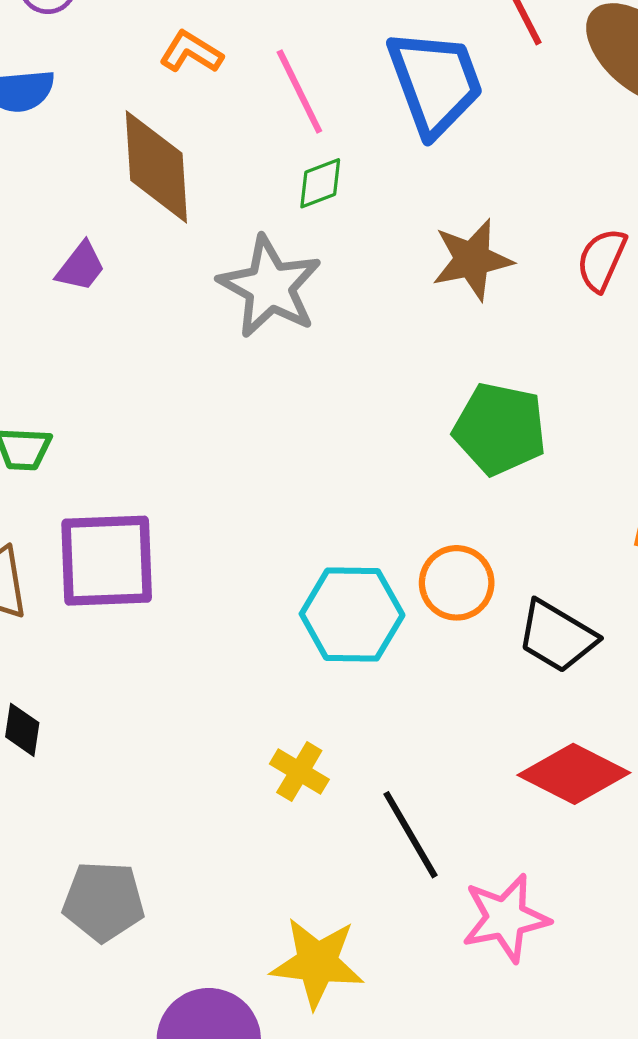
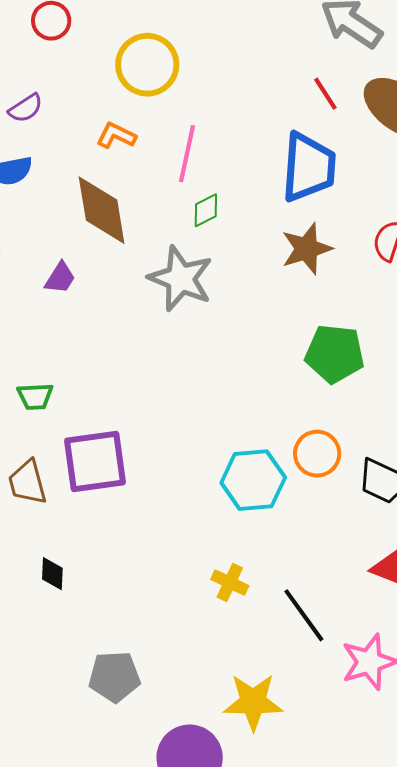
blue trapezoid: (435, 82) -> (309, 167), moved, turned 30
pink line: (299, 92) -> (187, 154), turned 44

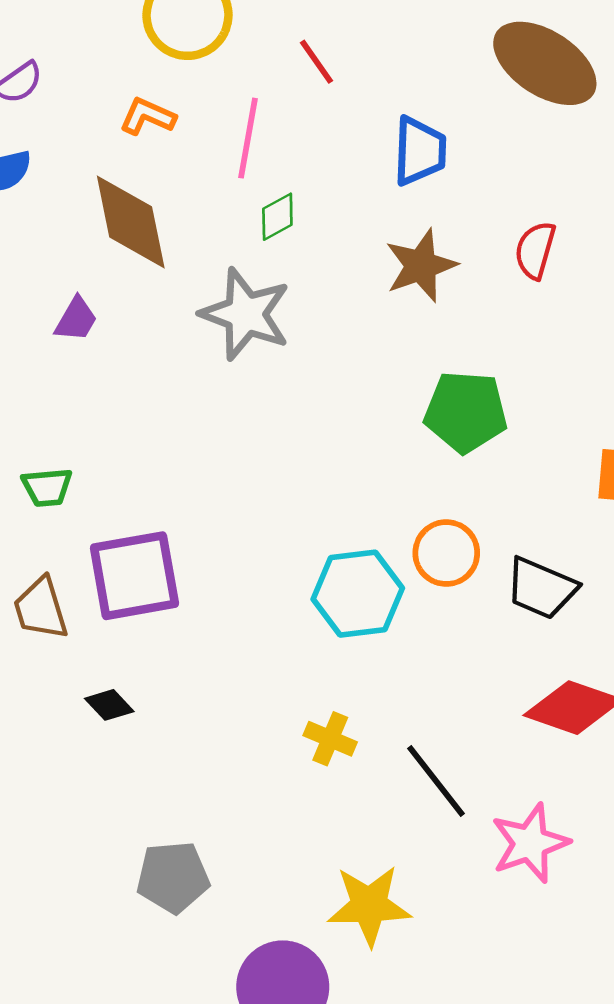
red line: (325, 94) -> (317, 62), moved
blue trapezoid: (309, 167) -> (420, 151), size x0.7
black diamond: (52, 574) -> (109, 705), moved, turned -44

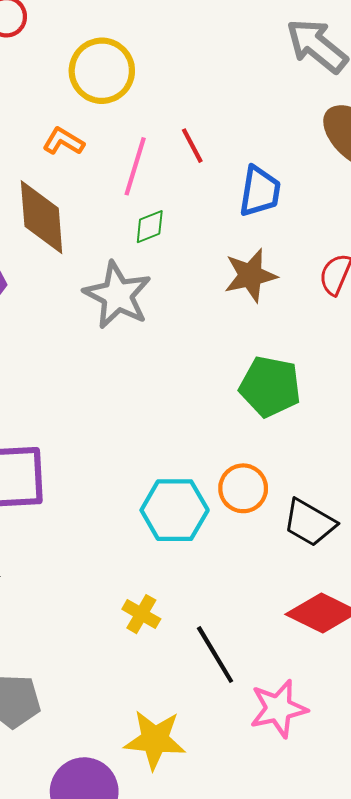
red line: (317, 62) -> (192, 146), moved

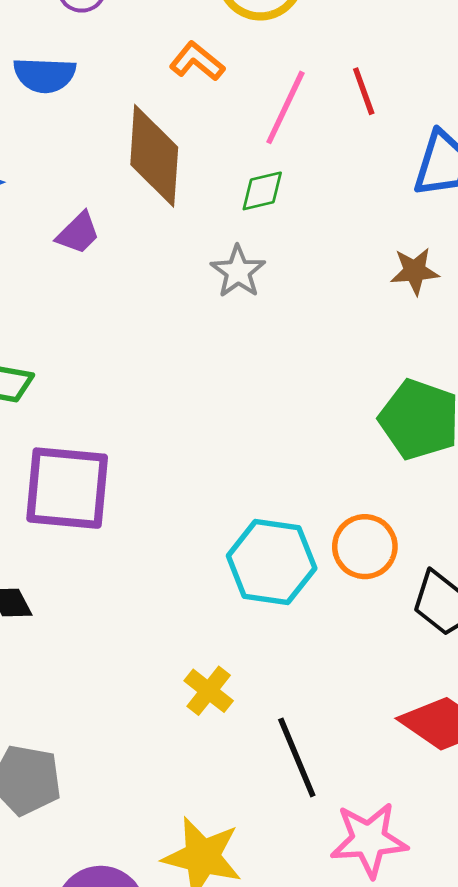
green diamond: (150, 227) -> (262, 191), moved
brown star: (250, 275) -> (415, 271), size x0.7
gray star: (117, 295) -> (238, 272), size x0.6

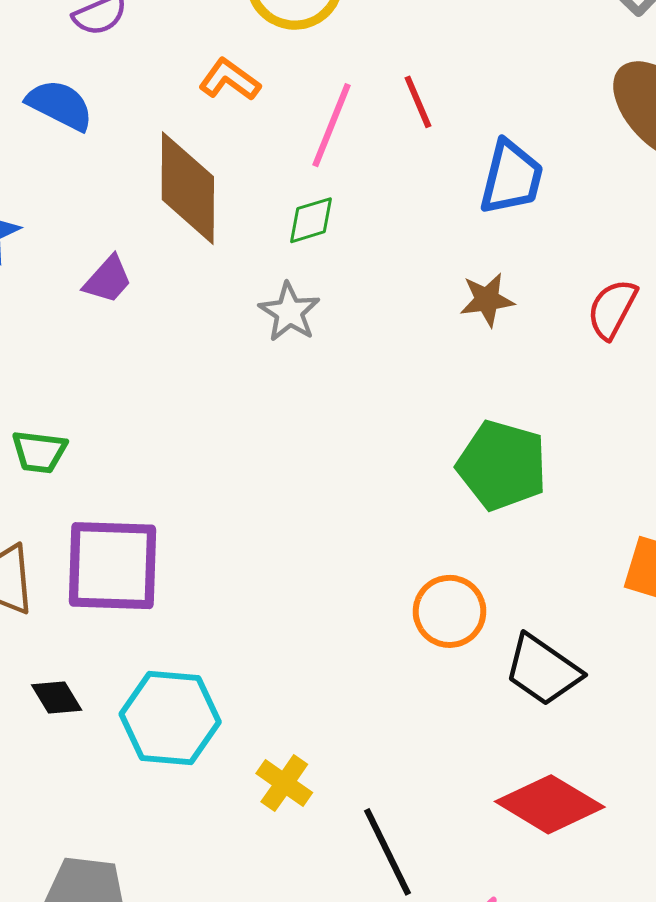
blue semicircle: (45, 75) -> (60, 105), turned -152
cyan hexagon: (272, 562) -> (170, 718), moved

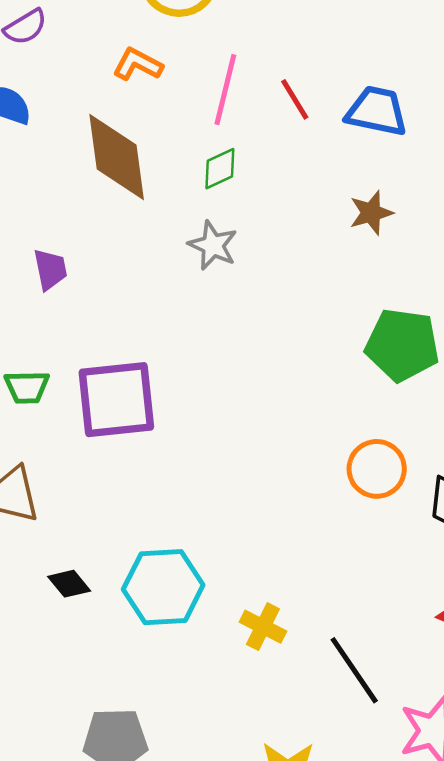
red line: (418, 102) -> (295, 99), moved
blue trapezoid: (511, 177) -> (377, 111), turned -84
purple trapezoid: (108, 280) -> (50, 269), moved, turned -45
purple square: (112, 566) -> (116, 400), moved

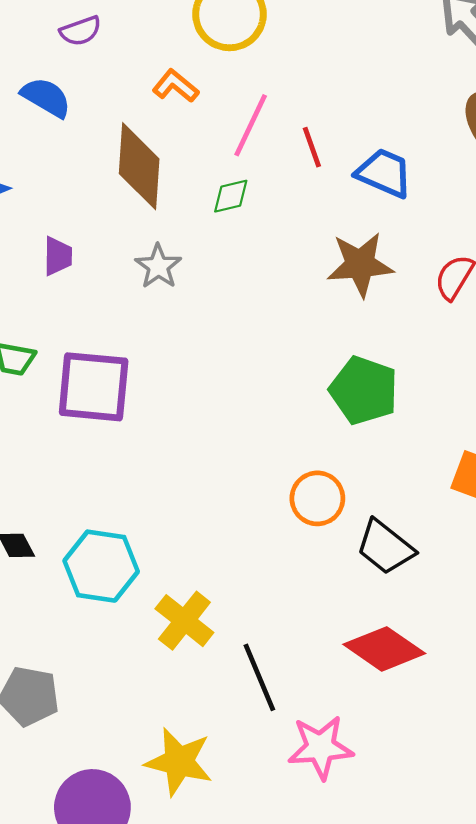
brown star: (371, 213) -> (360, 264), size x1.6
gray star: (213, 245) -> (158, 266), moved
yellow cross: (263, 627) -> (184, 621), size x1.4

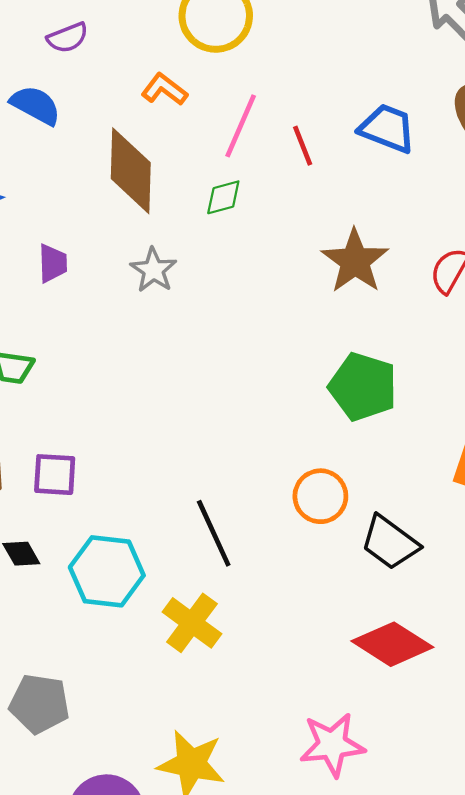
blue trapezoid: (384, 173) -> (387, 128), moved
brown star: (360, 264) -> (355, 261), turned -30
purple square: (94, 387) -> (55, 475), moved, size x0.6
black line: (259, 677) -> (214, 533), moved

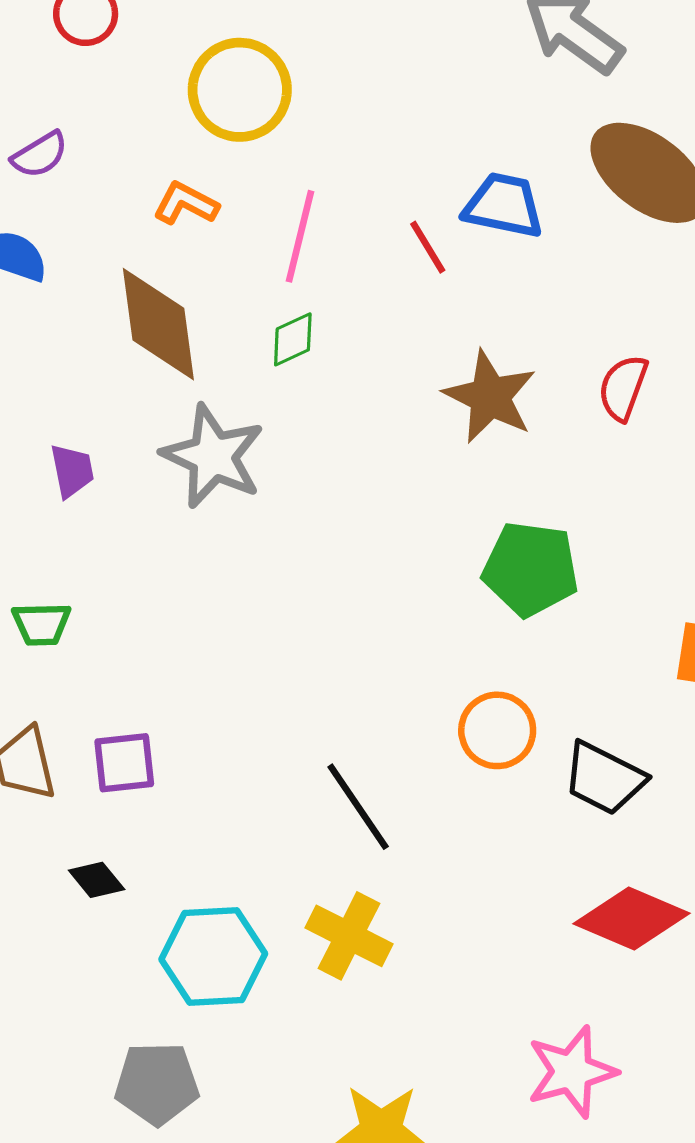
red line: (303, 146) -> (428, 247), moved
gray star: (153, 270) -> (213, 456), size x1.6
cyan hexagon: (107, 571) -> (213, 957), moved

